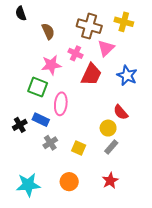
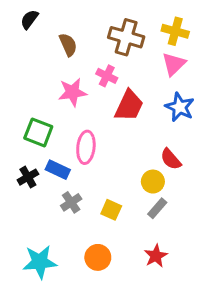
black semicircle: (21, 13) -> (29, 19), turned 56
pink triangle: (106, 48) -> (174, 64), moved
green square: (38, 87) -> (38, 132), moved

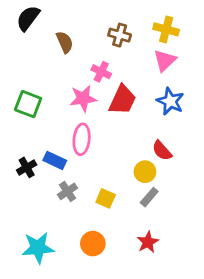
black semicircle: (29, 19) -> (28, 18), size x1.4
brown cross: (126, 37) -> (120, 35), size x0.7
pink star: (73, 92) -> (83, 98), moved
green square: (38, 132) -> (28, 104), moved

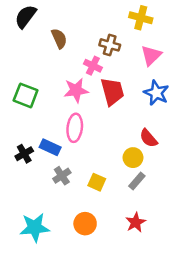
yellow cross: (166, 29) -> (141, 18), moved
brown cross: (120, 35) -> (110, 45), moved
red trapezoid: (122, 100) -> (112, 92), turned -40

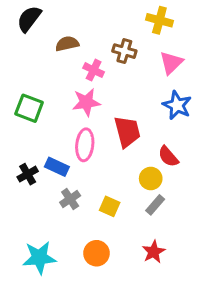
brown semicircle: (59, 38) -> (67, 44), turned -78
pink cross: (93, 66) -> (94, 70), moved
red trapezoid: (112, 92) -> (127, 132), moved

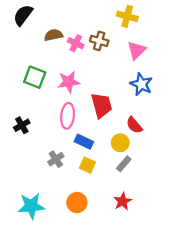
pink cross: (94, 70) -> (76, 43), moved
green square: (29, 108) -> (35, 77), moved
blue rectangle: (57, 167) -> (84, 142), moved
black cross: (28, 174) -> (22, 125), moved

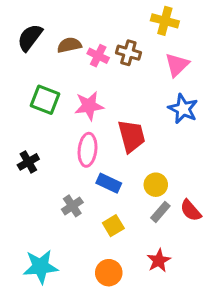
black semicircle: (23, 15) -> (30, 38), moved
red semicircle: (134, 125) -> (191, 210), moved
yellow square: (87, 165) -> (113, 226), moved, turned 35
orange circle: (77, 202) -> (109, 273), moved

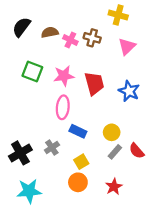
blue star: (183, 109) -> (129, 91), moved
red trapezoid: (131, 136) -> (94, 83), moved
black cross: (28, 162) -> (20, 153), moved, size x1.5
orange circle: (109, 273) -> (78, 182), moved

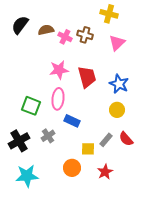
green square: (32, 72) -> (31, 106), moved
yellow circle: (112, 132) -> (117, 110), moved
yellow square: (81, 162) -> (88, 149), moved, turned 32

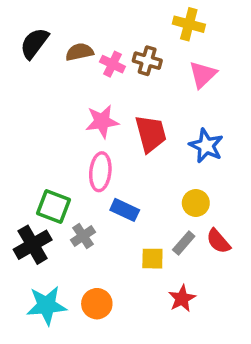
green square: (31, 106) -> (53, 206), moved
yellow circle: (117, 110) -> (196, 203), moved
orange circle: (72, 168) -> (97, 304), moved

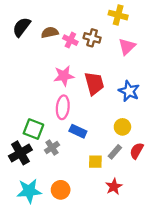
red semicircle: (218, 241) -> (137, 151), turned 70

